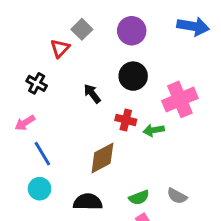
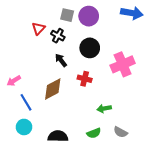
gray square: (82, 29) -> (67, 15), moved, turned -32
black cross: (37, 83) -> (58, 36), moved
green arrow: (154, 130) -> (104, 109), moved
brown diamond: (102, 158) -> (53, 89), moved

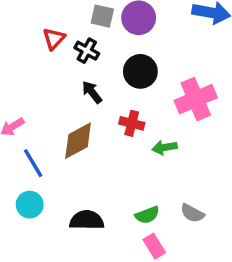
green arrow: (104, 109) -> (165, 148), moved

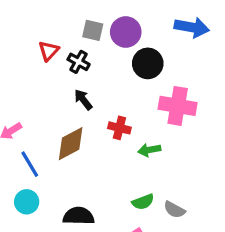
black circle: (140, 71) -> (148, 63), moved
pink cross: (196, 99) -> (178, 106), turned 33
green semicircle: (147, 215) -> (143, 202), moved

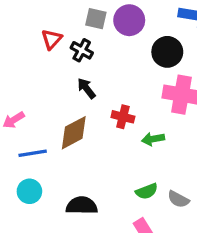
black circle: (148, 63) -> (167, 52), moved
blue line: (30, 164) -> (33, 153), turned -68

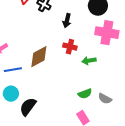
black arrow: (86, 88) -> (67, 21), moved, turned -128
black semicircle: (82, 206) -> (28, 107), moved, turned -54

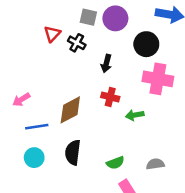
green semicircle: (85, 94) -> (115, 163), moved
gray semicircle: (105, 99) -> (155, 164), turned 144
black semicircle: (28, 107) -> (73, 152), moved, turned -30

